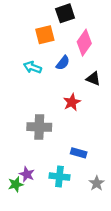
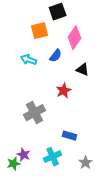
gray cross: (39, 127) -> (35, 113), turned -30
cyan cross: (59, 177) -> (53, 157), turned -30

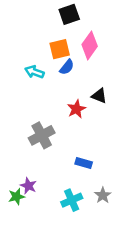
orange square: (40, 31) -> (60, 49), moved
black triangle: (83, 70) -> (99, 96), moved
cyan cross: (53, 157) -> (72, 200), moved

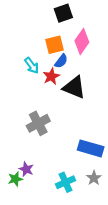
cyan arrow: (34, 72) -> (32, 65), turned -147
black triangle: (99, 96) -> (74, 87), moved, size x1.6
red star: (76, 109) -> (51, 76), moved
blue rectangle: (84, 163) -> (91, 148), moved, size x1.6

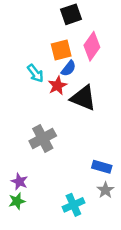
blue rectangle: (91, 148) -> (102, 167), size x0.7
purple star: (26, 169) -> (19, 182), moved
gray star: (94, 178) -> (105, 190), moved

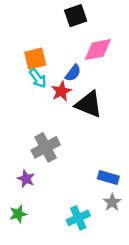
pink diamond: (92, 46) -> (98, 50), turned 44
orange square: (61, 50) -> (35, 59), moved
purple star: (19, 182) -> (26, 179), moved

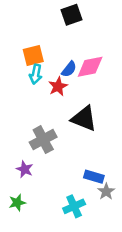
pink diamond: (98, 50) -> (90, 67), moved
cyan arrow: (38, 78) -> (36, 74), turned 48
black triangle: (89, 104) -> (84, 119), moved
blue rectangle: (108, 177) -> (94, 177), moved

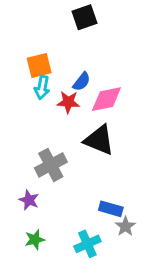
pink diamond: (90, 67) -> (106, 99), moved
red star: (58, 86) -> (68, 102), turned 30
green star: (17, 203) -> (35, 240), moved

